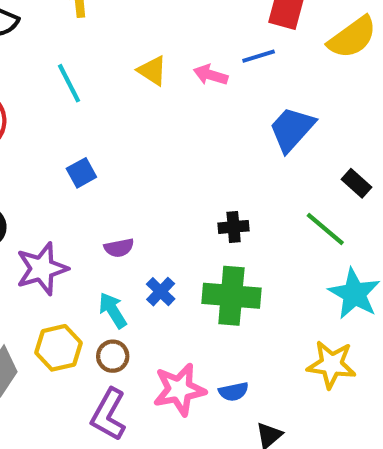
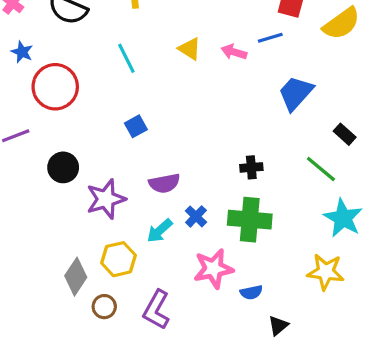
purple semicircle: (119, 248) -> (164, 183), size x1.4
cyan arrow: (113, 310) -> (160, 231), turned -100
brown circle: (113, 356) -> (104, 307), moved
pink star: (179, 390) -> (213, 269), moved

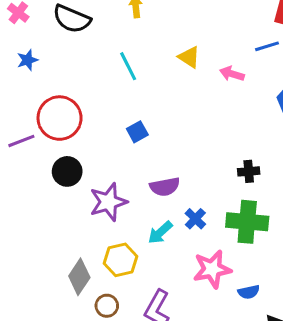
blue star: (22, 52) -> (27, 60), turned 30
pink arrow: (234, 52) -> (232, 74), moved
red circle: (55, 87) -> (60, 118), moved

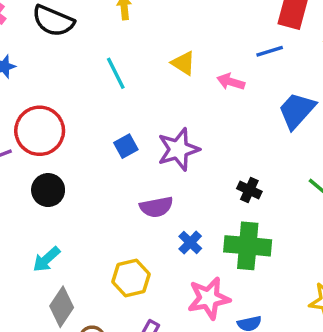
black cross: (249, 171) -> (249, 190), turned 30
purple star: (108, 202) -> (178, 149), moved
cyan arrow: (160, 232) -> (46, 259), moved
yellow hexagon: (121, 260) -> (131, 278), moved

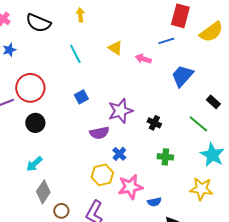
purple star: (178, 149) -> (120, 111), moved
green cross: (248, 246) -> (165, 157), moved, size x0.6
yellow hexagon: (131, 278) -> (102, 175), moved

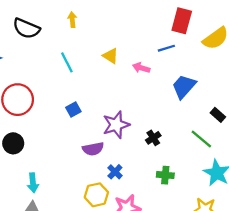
black circle: (35, 123) -> (13, 143), moved
black cross: (154, 123) -> (153, 138), turned 32
cyan arrow: (34, 164) -> (33, 183), moved, turned -54

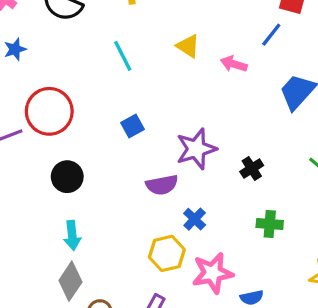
blue line: (166, 48) -> (271, 35), turned -35
black circle: (13, 143) -> (67, 177), moved

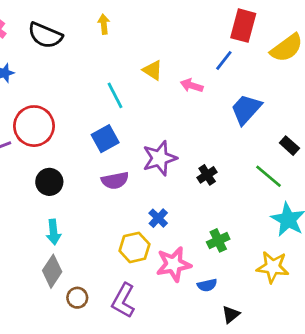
cyan line: (123, 56) -> (115, 95), moved
blue square: (133, 126) -> (105, 139), size x1.4
purple semicircle: (162, 185) -> (115, 180), moved
green cross: (270, 224) -> (218, 240), moved, turned -30

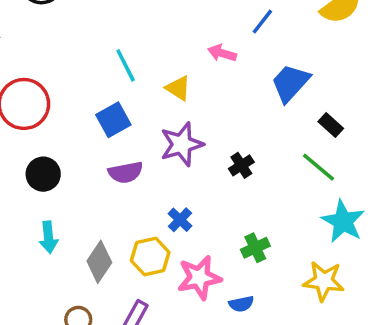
yellow triangle: (153, 70) -> (178, 88), moved
black rectangle: (289, 146) -> (331, 125), moved
gray diamond: (52, 271) -> (99, 262), moved

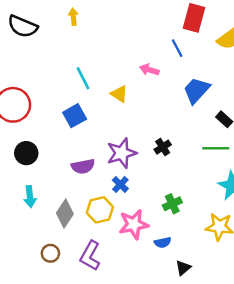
blue line: (262, 22) -> (177, 48), turned -66
purple star: (182, 144) -> (122, 153), moved
green line: (318, 167) -> (216, 148), turned -40
purple semicircle: (126, 172) -> (83, 166), moved

